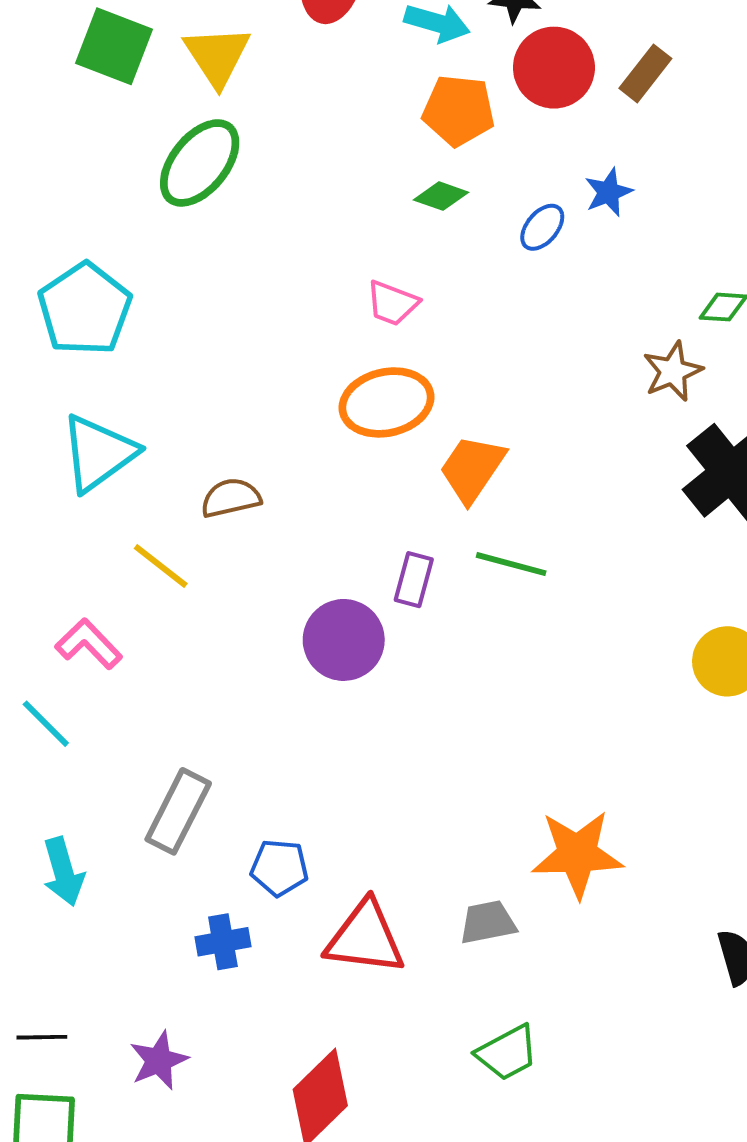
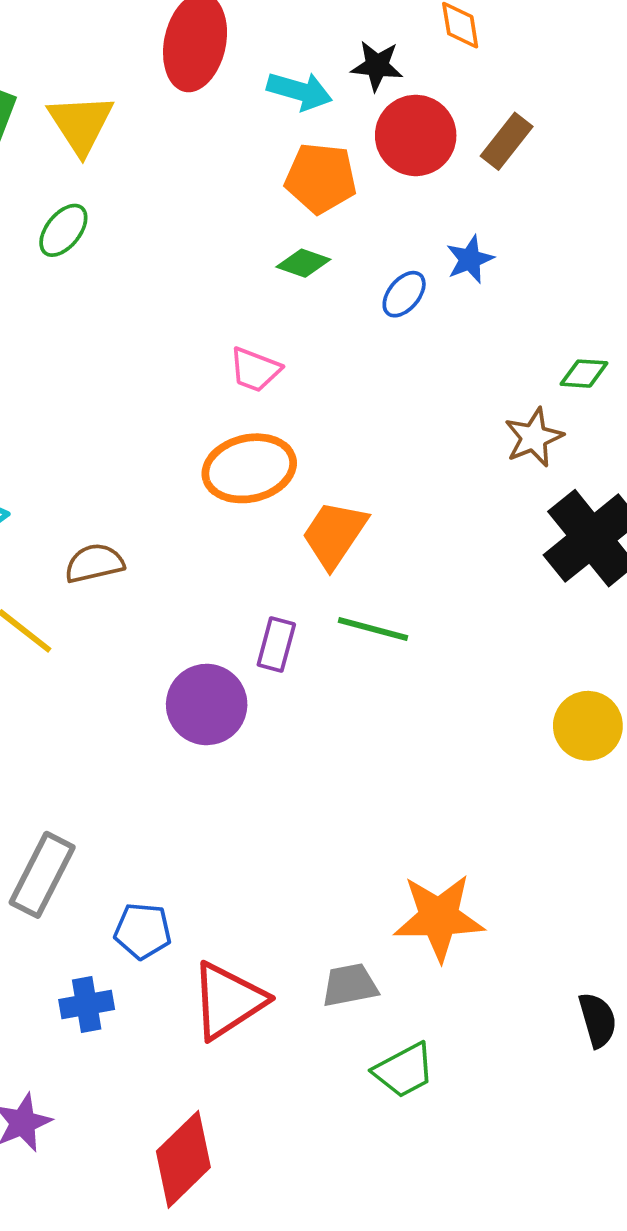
green ellipse: (200, 163) -> (63, 230), size x0.6
red triangle: (365, 938) -> (228, 1001), turned -40
green trapezoid: (507, 1053) -> (404, 1070), moved

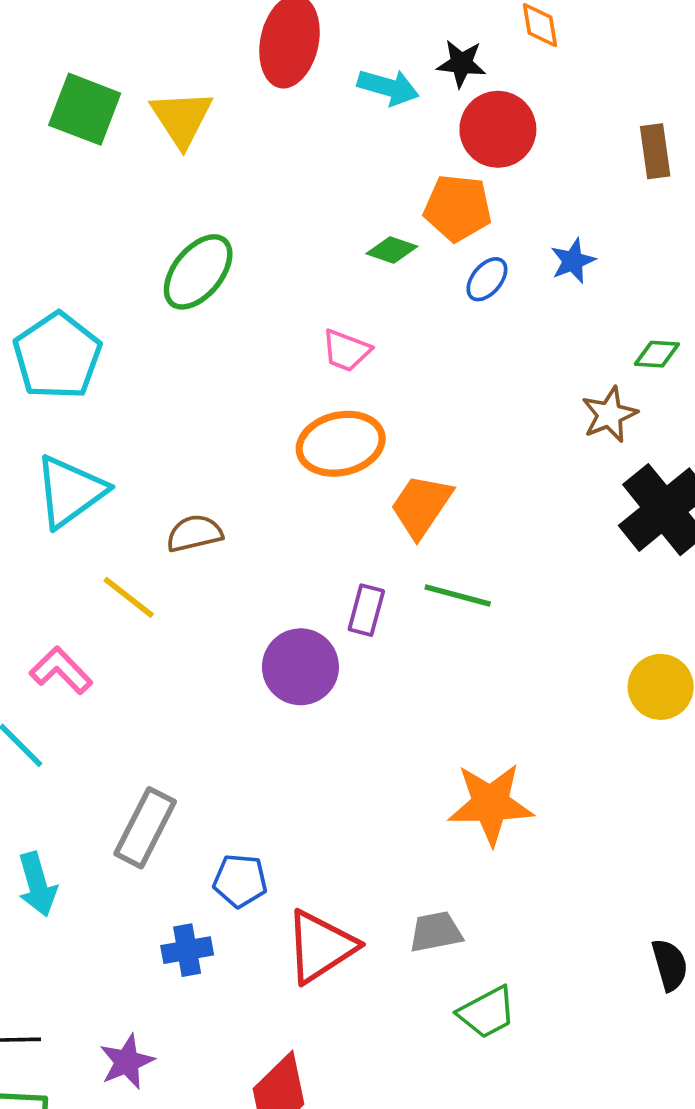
brown rectangle: (507, 141) -> (655, 151), moved, turned -46
orange pentagon: (321, 178) -> (458, 208), moved
green ellipse: (63, 230) -> (198, 272), moved, size x1.5
blue star: (470, 259) -> (573, 261), moved
orange star: (439, 917) -> (491, 804), moved

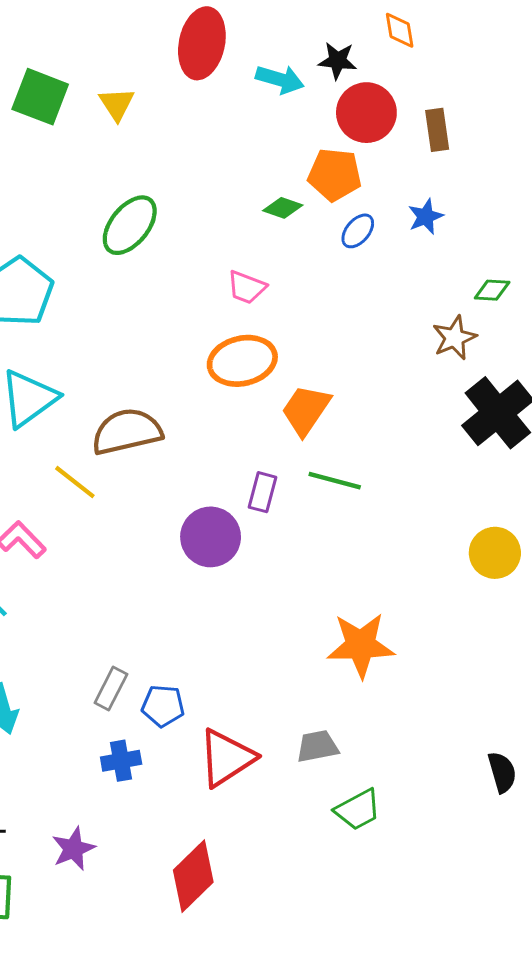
yellow triangle: (182, 118) -> (117, 104), size x0.7
brown rectangle: (655, 151) -> (437, 130), moved
brown semicircle: (194, 533) -> (127, 432), size x1.6
gray rectangle: (145, 828) -> (111, 689), moved, size x0.7

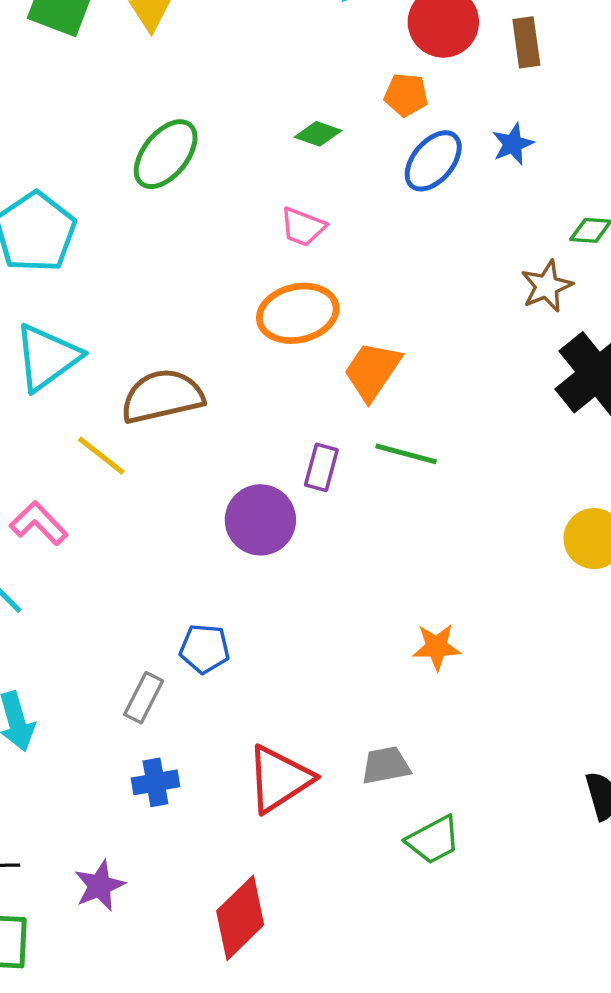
orange pentagon: (335, 175) -> (406, 95), size x0.7
green diamond: (283, 208) -> (318, 134), moved
blue ellipse: (358, 231) -> (433, 161), size x1.5
orange star: (361, 645) -> (437, 647), size x0.6
blue pentagon: (163, 706) -> (205, 649), moved

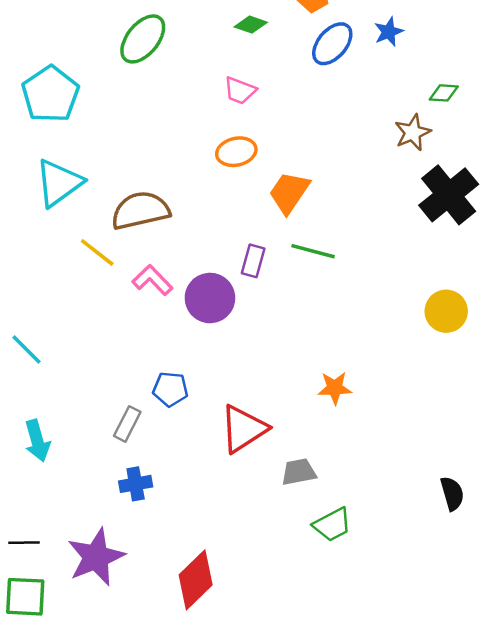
orange ellipse: (298, 313) -> (236, 152), size x0.7
pink L-shape: (39, 523) -> (152, 280), moved
red triangle: (279, 779) -> (244, 429), moved
purple star: (100, 886) -> (96, 557), size x1.6

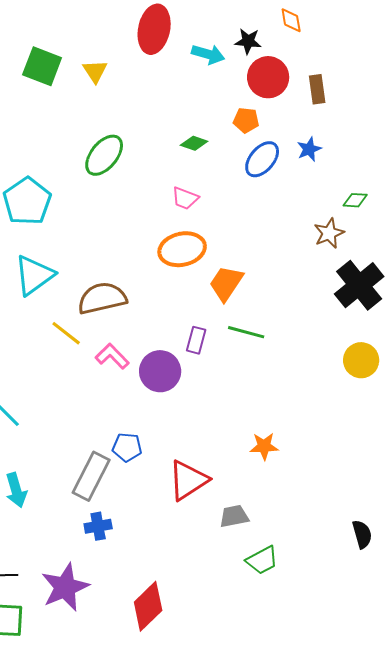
orange ellipse: (236, 152) -> (182, 249), size x1.4
yellow circle: (446, 311) -> (361, 360), moved
gray rectangle: (127, 424) -> (91, 476), size x1.6

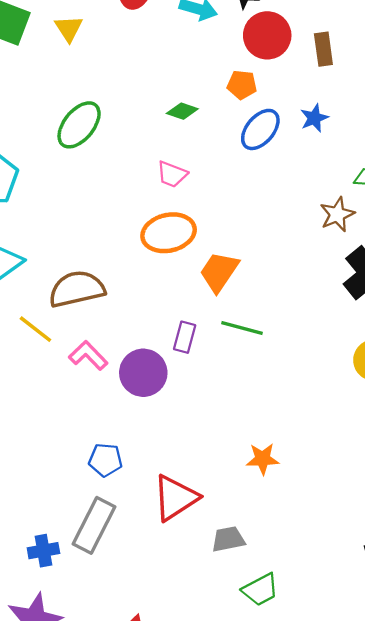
gray rectangle: (91, 476) -> (94, 525), moved
blue cross: (98, 526) -> (43, 551), moved

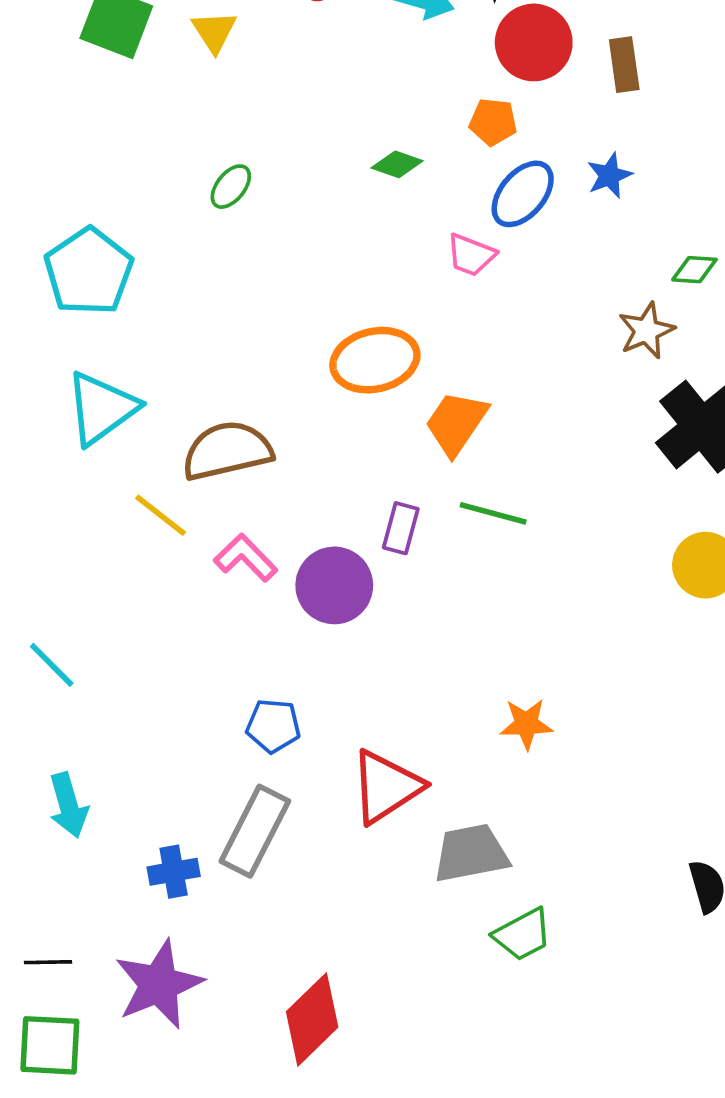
green ellipse: (79, 125) -> (231, 187), size x0.6
pink trapezoid: (172, 174) -> (471, 255), moved
gray trapezoid: (228, 539) -> (471, 853), size x1.4

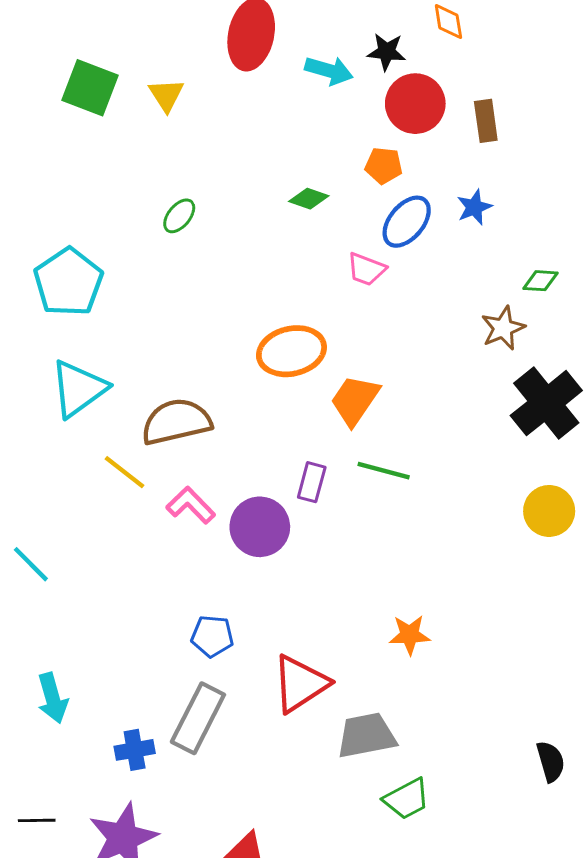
cyan line: (52, 665) -> (31, 564), moved

